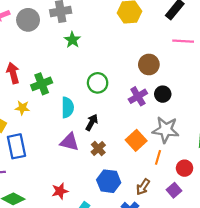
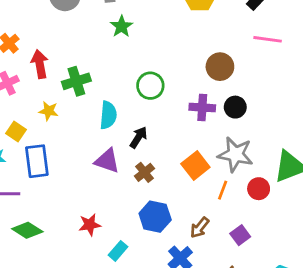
purple cross: (138, 96) -> (202, 108), turned 30
red circle: (185, 168) -> (259, 189), moved

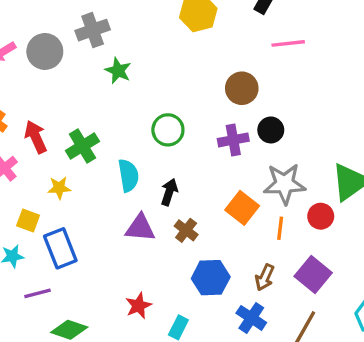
purple square: (240, 235) -> (313, 274), size x1.5

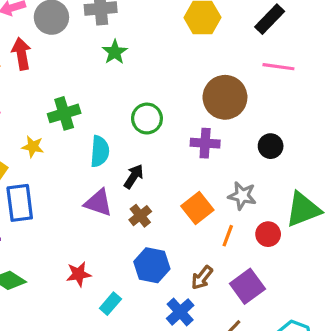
brown circle: (242, 88) -> (225, 97), size x1.4
black circle: (271, 130) -> (271, 146), moved
red arrow: (36, 137) -> (21, 54), moved
gray star: (284, 184) -> (242, 196), size x0.7

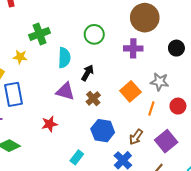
red star: (79, 274) -> (49, 124), moved

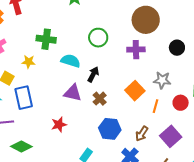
green cross: (40, 34) -> (46, 39), turned 30
cyan semicircle: (64, 58) -> (71, 61), turned -72

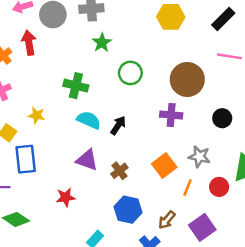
green circle: (98, 38) -> (130, 73), moved
green cross: (46, 39) -> (76, 86), moved
black arrow: (93, 74) -> (118, 125), moved

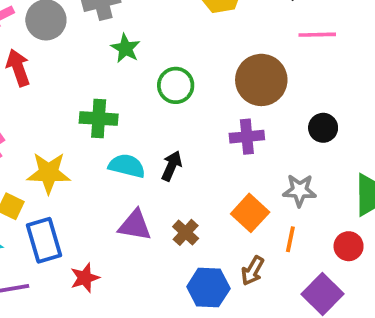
yellow star: (37, 115) -> (49, 173), size x1.6
red circle: (219, 187) -> (349, 246), moved
red star: (66, 197) -> (85, 278), moved
brown arrow: (167, 220) -> (253, 271), moved

